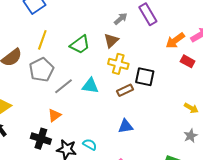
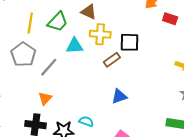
yellow line: (42, 40) -> (30, 23), moved
brown triangle: (111, 40) -> (89, 12), turned -42
cyan triangle: (90, 86) -> (75, 46), moved

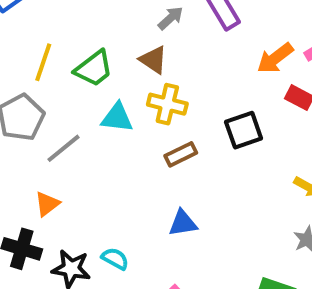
black square: (130, 42) -> (244, 130), moved, turned -30

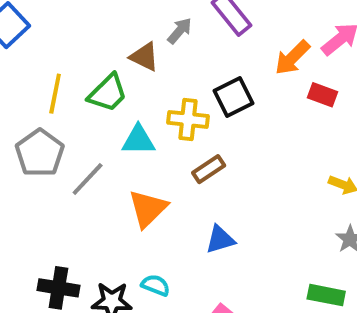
brown triangle: (153, 60) -> (144, 57), moved
black square: (244, 130) -> (233, 97), moved
orange triangle: (47, 204) -> (148, 209), moved, size x1.5

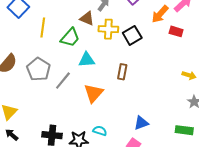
yellow line: (55, 94) -> (43, 28), moved
yellow cross: (188, 119) -> (108, 29), moved
brown rectangle: (209, 169) -> (122, 72), turned -42
blue triangle: (220, 239) -> (141, 123), moved

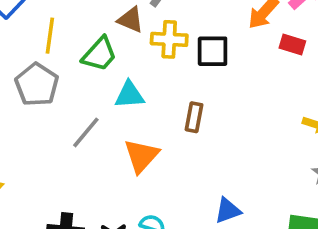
black square: (132, 35) -> (213, 51), turned 30
gray pentagon: (38, 69) -> (37, 85), moved

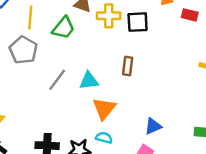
cyan triangle: (129, 95) -> (89, 81), moved
orange triangle: (141, 156) -> (104, 109), moved

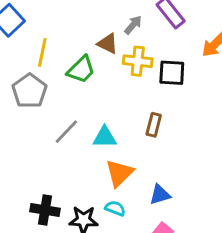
blue triangle: (153, 126) -> (160, 195), moved

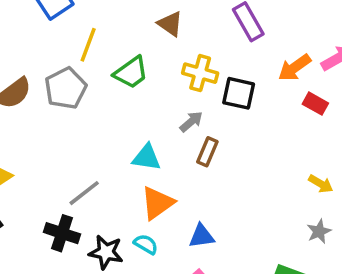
gray arrow: (133, 25) -> (191, 122), moved
brown triangle: (108, 44) -> (170, 24), moved
gray line: (66, 132) -> (84, 193), moved

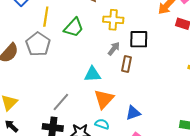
black square: (239, 93) -> (139, 39), moved

